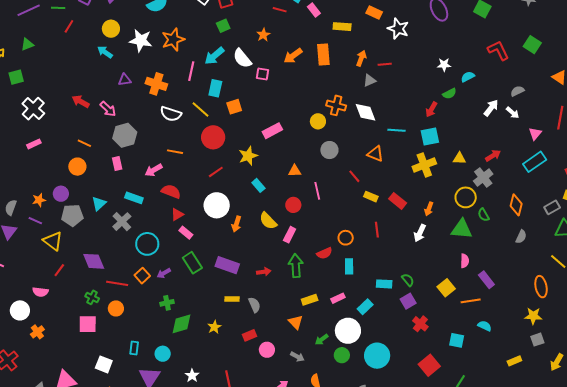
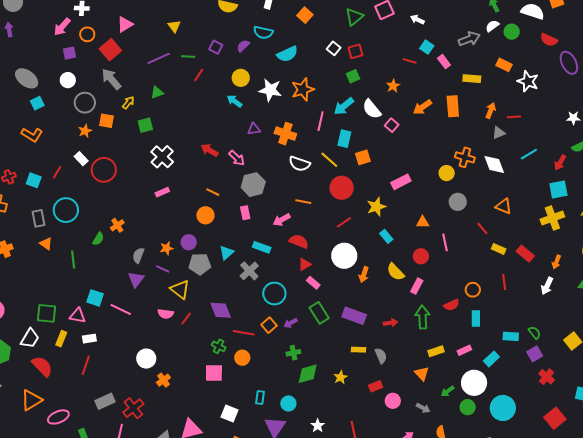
pink square: (262, 74) -> (392, 125), turned 32
cyan line: (396, 130) -> (529, 154), moved, turned -36
pink semicircle: (40, 292) -> (166, 314), moved

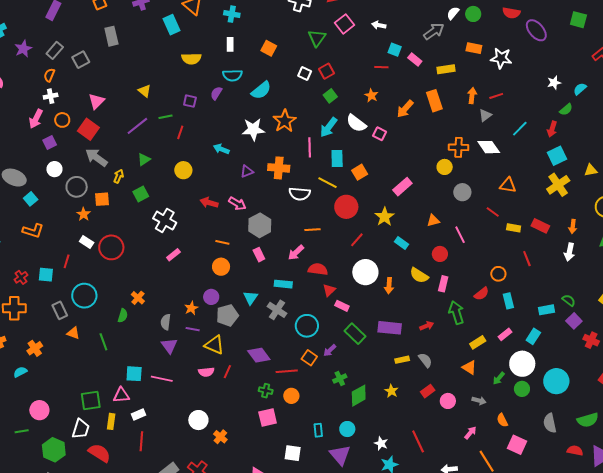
yellow circle: (241, 78) -> (183, 170), moved

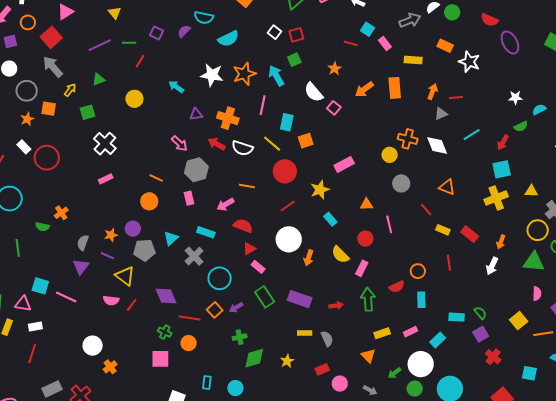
cyan arrow: (329, 127) -> (276, 76), moved, turned 100
red arrow: (209, 203) -> (217, 144), moved
green semicircle: (123, 316) -> (42, 227), turned 72

